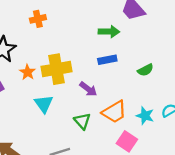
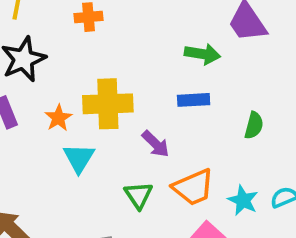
green semicircle: (145, 70) -> (254, 125), turned -56
orange star: (28, 72) -> (58, 118), moved

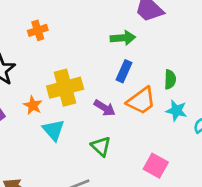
blue rectangle: (194, 100) -> (124, 71), turned -50
orange trapezoid: (193, 187) -> (141, 101), moved
cyan star: (243, 200) -> (176, 111), moved

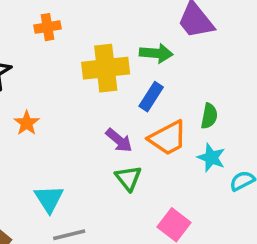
yellow cross: (65, 88) -> (106, 68), moved
cyan triangle: (54, 130) -> (49, 199), moved
green triangle: (101, 146) -> (128, 178), moved

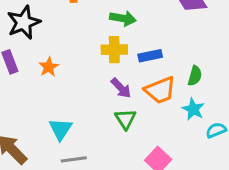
green arrow: (156, 53) -> (123, 18), moved
yellow cross: (106, 68) -> (114, 50), moved, size x0.7
blue rectangle: (151, 97) -> (150, 56), turned 40

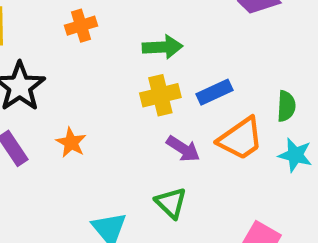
green triangle: (125, 119) -> (171, 203), moved

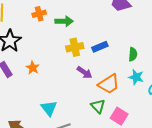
green arrow: (162, 47) -> (64, 21), moved
orange trapezoid: (241, 139) -> (109, 84), moved
green triangle: (171, 203) -> (98, 106), moved

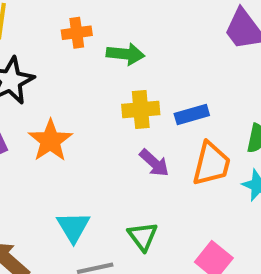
orange star: (33, 68) -> (50, 141), size x1.5
orange trapezoid: (109, 84) -> (211, 164), moved, turned -50
green triangle: (98, 106) -> (143, 236), moved

